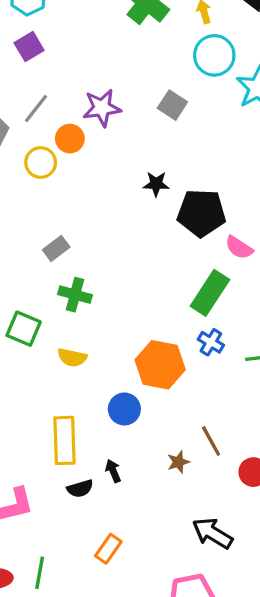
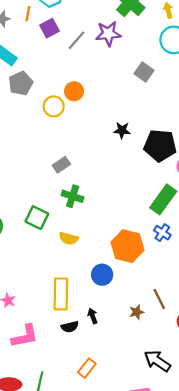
purple star: (102, 108) -> (108, 34), moved
gray line: (36, 109) -> (77, 40), moved
black star: (156, 184) -> (122, 130), moved

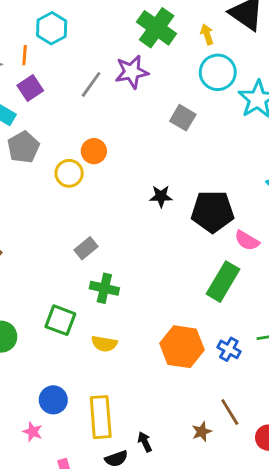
purple square: (50, 28) -> (30, 88), moved
blue cross: (162, 233) -> (229, 349), moved
blue circle: (102, 275) -> (53, 400), moved

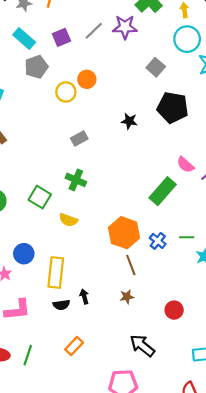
purple square: (30, 88) -> (61, 37), moved
black pentagon: (213, 212) -> (173, 108), moved
gray rectangle: (86, 248) -> (79, 139), moved
brown line: (230, 412) -> (131, 265), moved

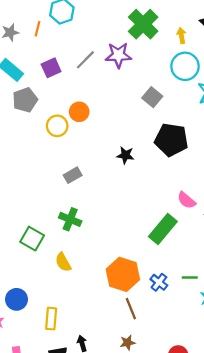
yellow semicircle: (68, 220) -> (63, 262), turned 42
yellow rectangle: (56, 273) -> (51, 319), size x0.7

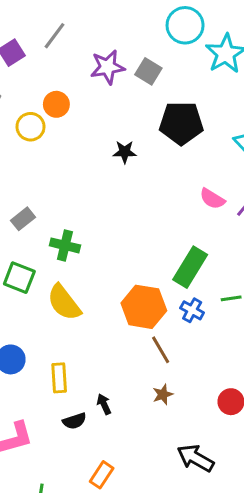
purple star: (118, 55) -> (107, 67), moved
gray rectangle: (73, 175) -> (23, 219), moved
green rectangle: (163, 229) -> (190, 267), moved
yellow semicircle: (63, 262) -> (64, 302), size x1.5

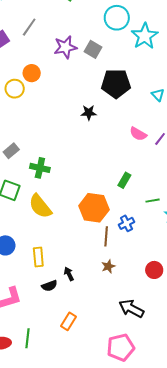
black star: (125, 152) -> (89, 113), moved
green rectangle: (190, 267) -> (124, 180), size x0.6
blue cross: (192, 310) -> (126, 223), moved, turned 35
brown line: (161, 350) -> (106, 236), turned 36

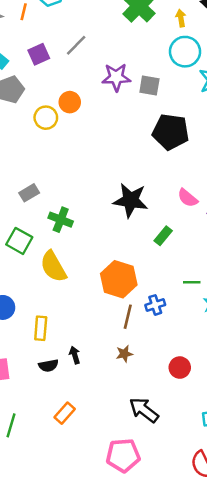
gray square: (93, 49) -> (149, 85), turned -30
black star: (89, 113) -> (131, 200), moved, size x1.8
green rectangle: (124, 180) -> (163, 236), moved

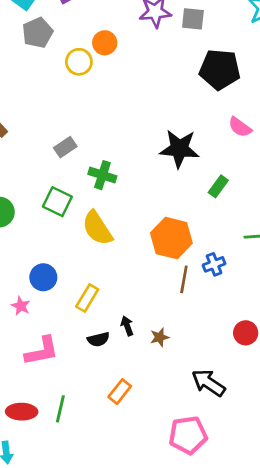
pink semicircle: (188, 198) -> (240, 127), moved
yellow rectangle: (41, 328) -> (87, 298), turned 30
brown star: (124, 354) -> (160, 337), moved

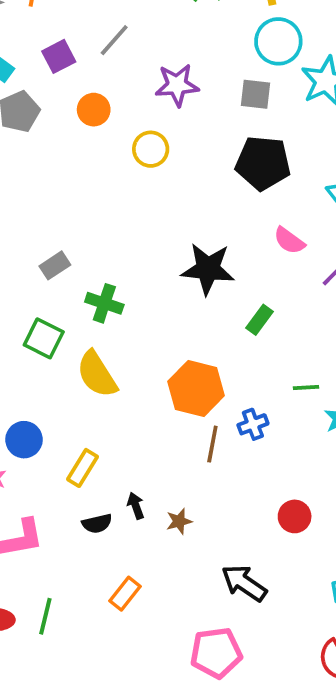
gray square: (193, 19) -> (256, 94), moved
orange circle: (105, 43) -> (94, 110), moved
yellow circle: (79, 62) -> (151, 149), moved

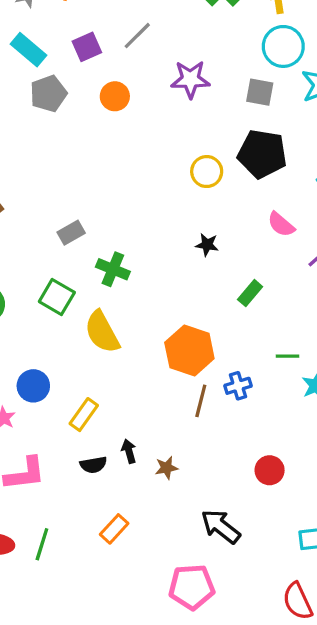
yellow circle: (151, 149) -> (207, 172), moved
black star: (208, 269) -> (207, 245), size x0.5

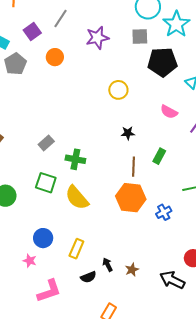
black pentagon: (262, 154) -> (162, 62), moved
brown line: (201, 401) -> (134, 167), moved
black arrow: (221, 527) -> (172, 280), moved

